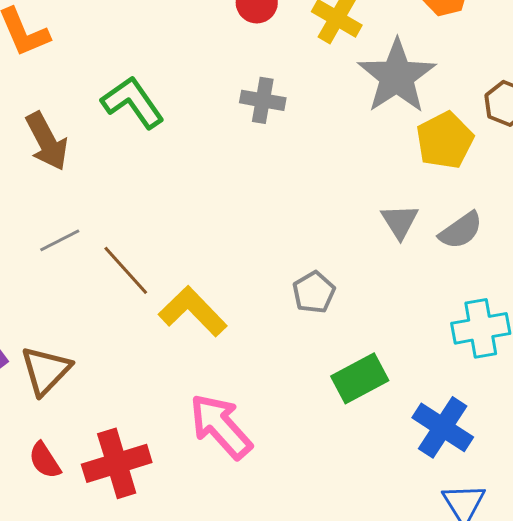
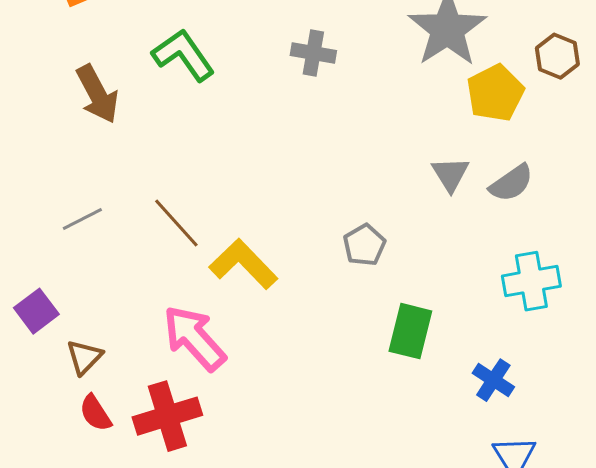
gray line: (60, 240) -> (82, 219), moved
brown triangle: (46, 370) -> (84, 357), moved, size x0.7
green rectangle: (360, 378) -> (410, 331), turned -48
pink arrow: (221, 426) -> (194, 338), moved
blue cross: (443, 427) -> (493, 380), size x0.7

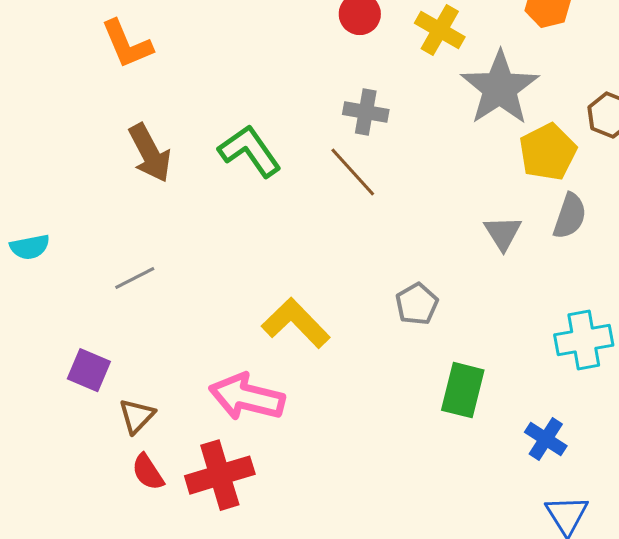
green L-shape: (183, 55) -> (250, 151), moved
gray semicircle: (511, 183) -> (570, 216), moved, turned -36
brown line: (176, 223) -> (353, 172), moved
purple square: (36, 311) -> (89, 370), turned -30
pink arrow: (194, 338) -> (247, 397), turned -34

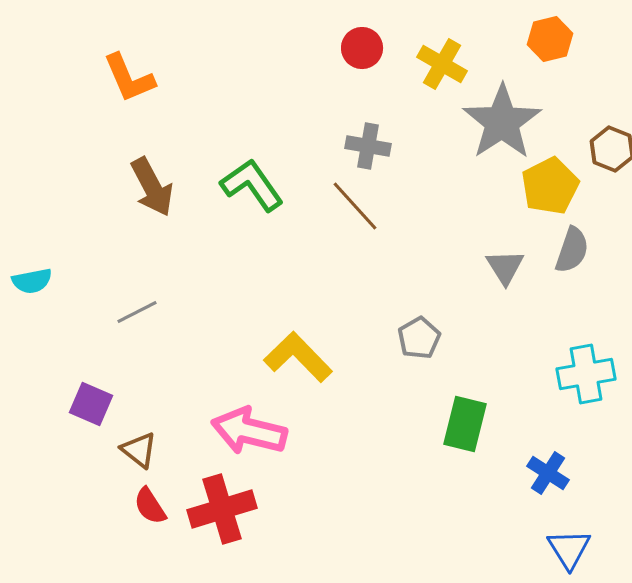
brown triangle: (137, 416) -> (139, 450), turned -36

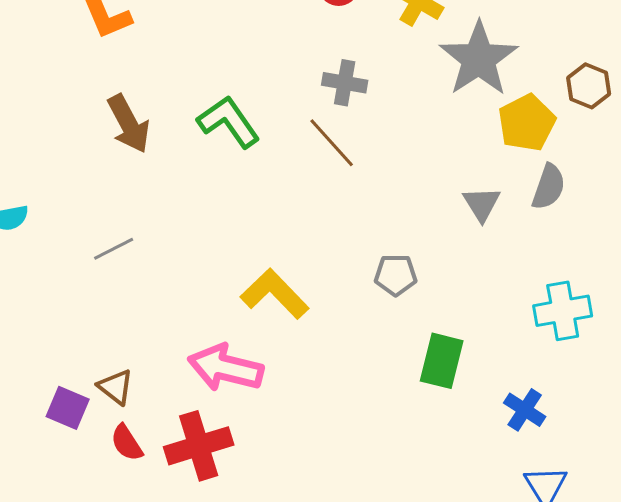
gray pentagon: (419, 338) -> (396, 275), turned 30
purple square: (91, 404) -> (68, 408), moved

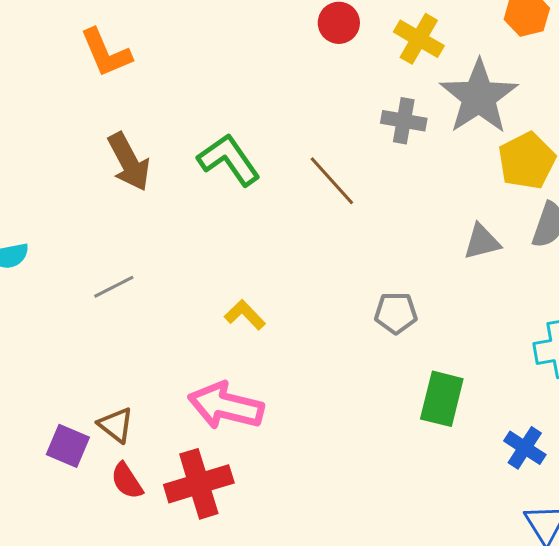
gray cross: (345, 83) -> (404, 121), moved
gray triangle: (482, 204) -> (482, 242), turned 48
yellow L-shape: (275, 294) -> (245, 315), moved, size x0.6

